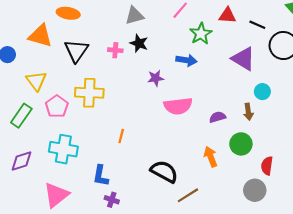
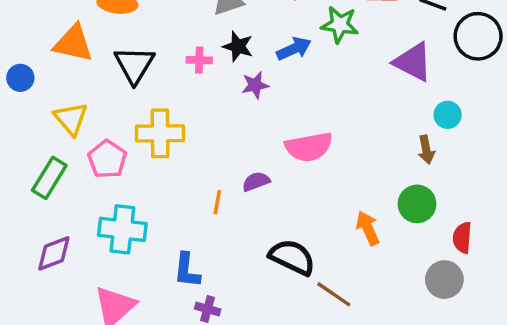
green star: (201, 34) -> (340, 25), turned -30
blue arrow: (186, 60) -> (294, 49), moved, turned -30
purple star: (156, 78) -> (255, 85), moved
purple semicircle: (217, 117) -> (256, 182), moved
brown line: (188, 195) -> (334, 294), turned 70

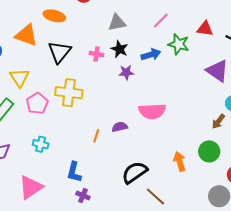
brown arrow: (426, 150) -> (218, 121), turned 42
cyan cross: (122, 229) -> (41, 144), size x0.6
black semicircle: (292, 257) -> (135, 172), turned -68

